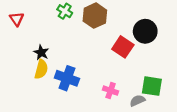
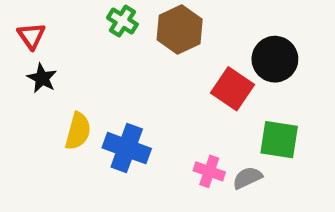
black star: (41, 53) -> (42, 78), moved
green square: (152, 86) -> (279, 140), moved
gray semicircle: (137, 101) -> (247, 178), moved

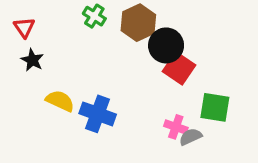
black circle: (275, 59) -> (166, 45), moved
yellow semicircle: (78, 131) -> (60, 101), turned -80
pink cross: (209, 171) -> (176, 127), moved

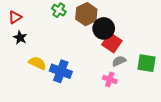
red triangle: (24, 27) -> (15, 17), turned 32
green square: (215, 107) -> (146, 63), moved
gray semicircle: (190, 137) -> (119, 61), moved

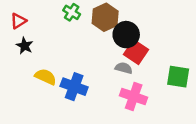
gray semicircle: (119, 61) -> (124, 68), moved, turned 40
pink cross: (110, 79) -> (134, 97), size x1.5

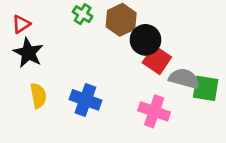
black star: (25, 46) -> (28, 53), size x1.5
gray semicircle: (124, 68) -> (184, 78), moved, size x1.5
yellow semicircle: (46, 77) -> (38, 96), moved, turned 55

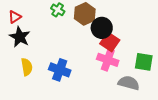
gray semicircle: (184, 78) -> (129, 83), moved
pink cross: (154, 111) -> (108, 60), moved

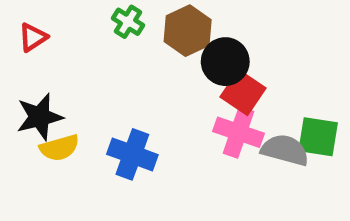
black star: (20, 37) -> (40, 117), moved, turned 30
yellow semicircle: (27, 67) -> (59, 148), turned 84
gray semicircle: (129, 83) -> (285, 150), moved

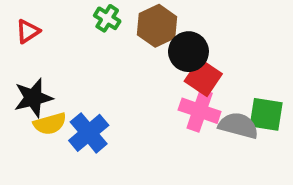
blue cross: (132, 154) -> (89, 133), moved, turned 30

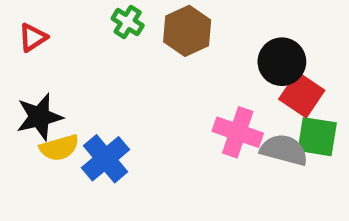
black circle: (188, 52) -> (282, 62), moved
red square: (203, 77) -> (302, 95), moved

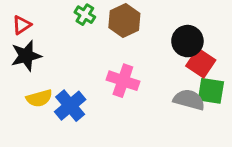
black star: (39, 117) -> (26, 56), moved
pink cross: (238, 132) -> (123, 81), moved

